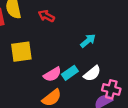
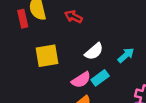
cyan arrow: (88, 41) -> (126, 55), moved
white semicircle: (92, 73) -> (94, 51), moved

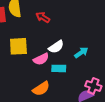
cyan rectangle: (100, 78) -> (59, 68), turned 32
pink semicircle: (81, 80) -> (41, 59), moved

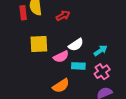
red arrow: (43, 17) -> (63, 16), turned 120
pink cross: (93, 86) -> (102, 72), moved, turned 35

